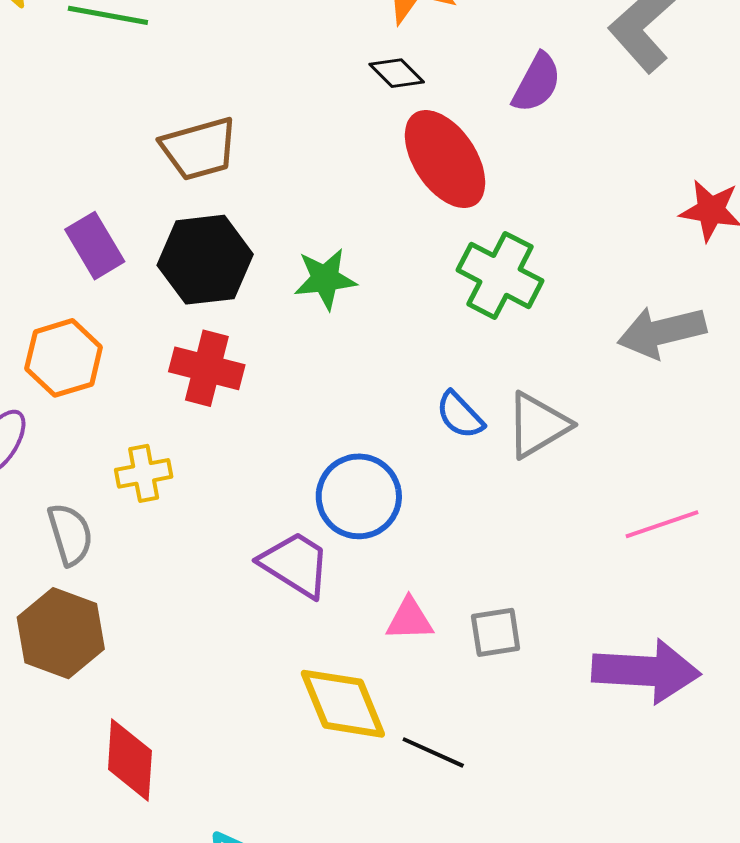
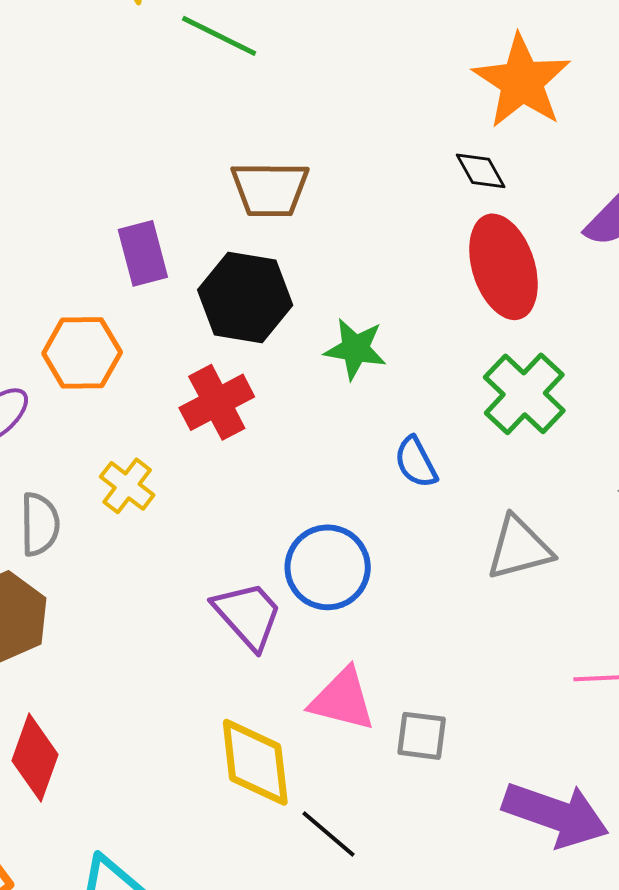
red cross: (207, 368) -> (217, 402), turned 32
blue semicircle: (460, 415) -> (416, 462), moved
yellow cross: (144, 473) -> (127, 486), turned 32
pink triangle: (409, 619) -> (342, 700), size x1.4

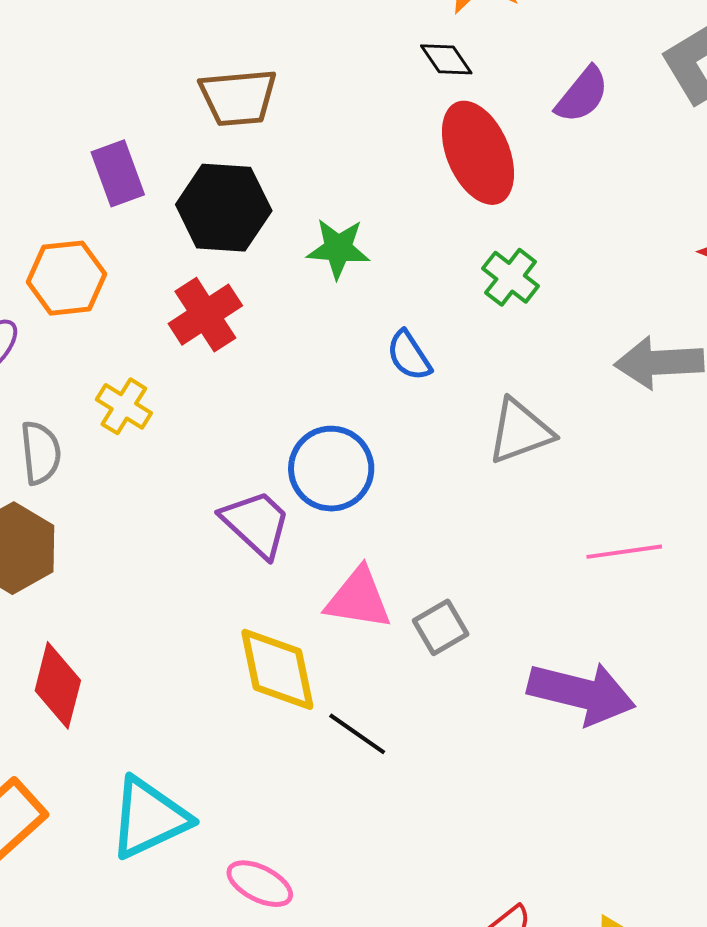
green cross: (524, 394) -> (511, 277), size x0.7
gray square: (422, 736) -> (441, 627), turned -32

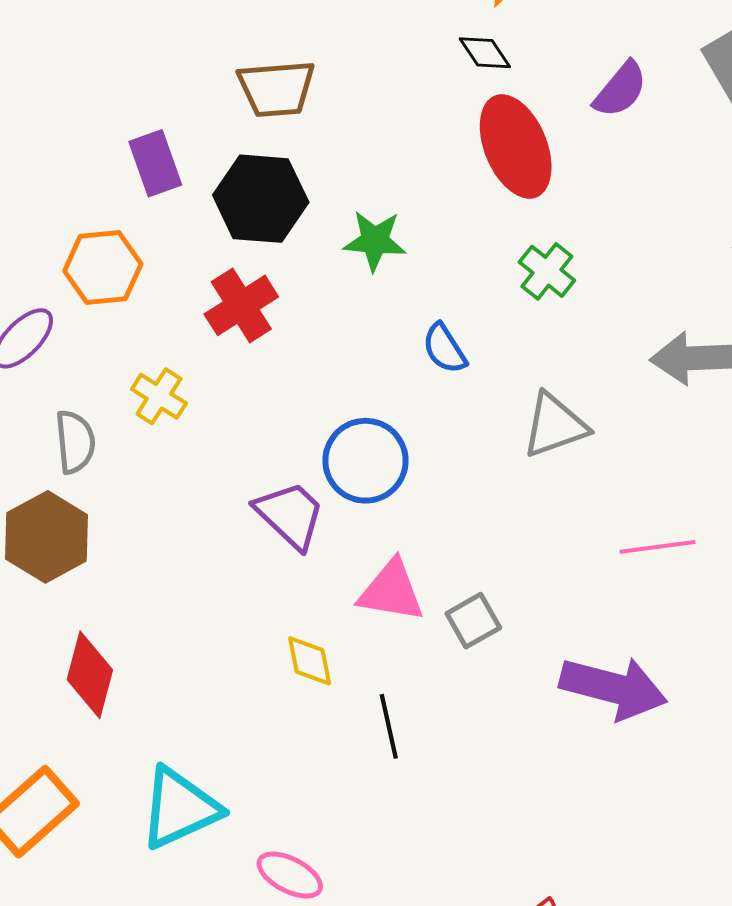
yellow diamond: (277, 669) -> (310, 661), size x0.6
black line: (357, 734) -> (389, 726), turned 42

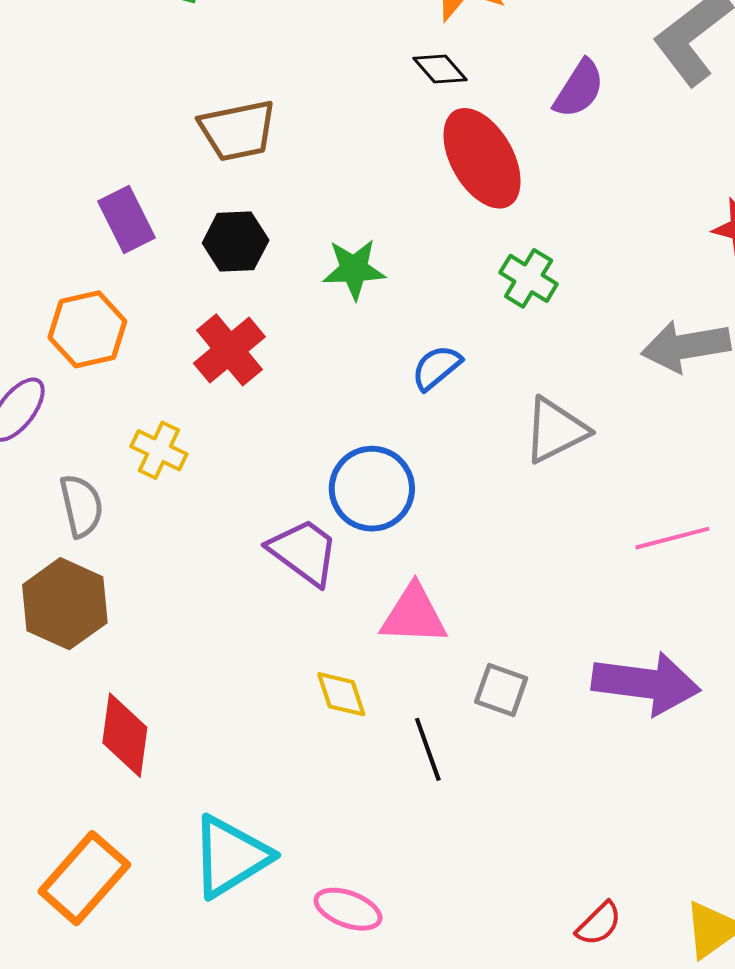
black hexagon: (261, 199) -> (236, 242), size x0.7
blue semicircle: (445, 349) -> (436, 368), turned 90
gray square: (473, 621) -> (501, 690), moved, turned -34

